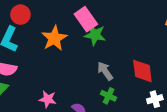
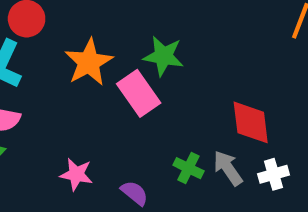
pink rectangle: (86, 19) -> (139, 93), moved
gray arrow: (105, 71) -> (228, 168), moved

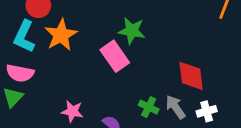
orange star: (89, 62) -> (61, 35), moved

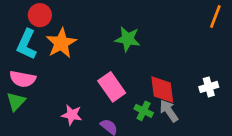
pink rectangle: (115, 56) -> (112, 87), moved
red diamond: (191, 76) -> (162, 90), moved
white cross: (207, 111) -> (209, 87), moved

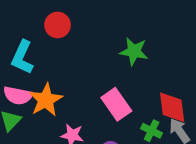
red circle: (40, 15) -> (58, 25), moved
orange star: (61, 43) -> (46, 100), moved

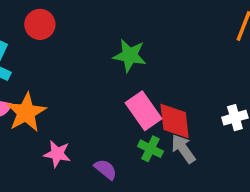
pink rectangle: (116, 104) -> (144, 111), moved

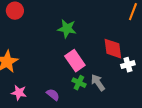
red diamond: (175, 121) -> (113, 49), moved
pink star: (57, 154) -> (19, 93), moved

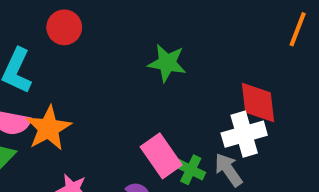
pink rectangle: (75, 61) -> (161, 156), moved
white cross: (128, 65) -> (244, 134), moved, size x1.5

